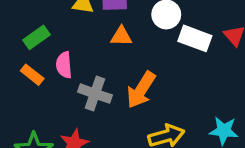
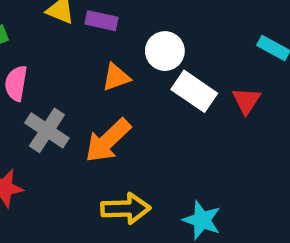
orange triangle: (121, 36) -> (116, 77), moved, turned -35

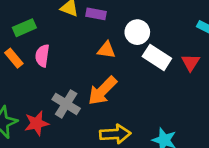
orange triangle: (116, 77) -> (106, 50), turned 30
gray cross: (47, 130) -> (66, 104), moved

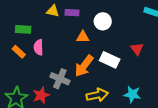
green rectangle: (24, 28) -> (23, 29), turned 35
white rectangle: (157, 57) -> (110, 60), moved
red triangle: (191, 62) -> (137, 49), moved

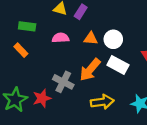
purple rectangle: (72, 13) -> (81, 12), turned -64
white circle: (103, 21) -> (113, 39), moved
pink semicircle: (38, 47) -> (61, 38), moved, turned 84

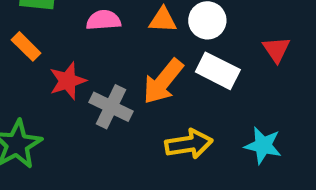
red star: (42, 98) -> (68, 81), moved

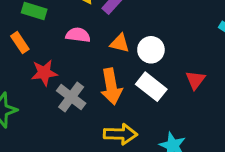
orange arrow: (163, 81) -> (111, 86), turned -60

